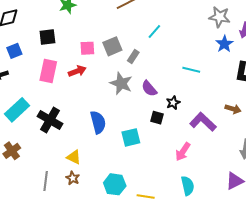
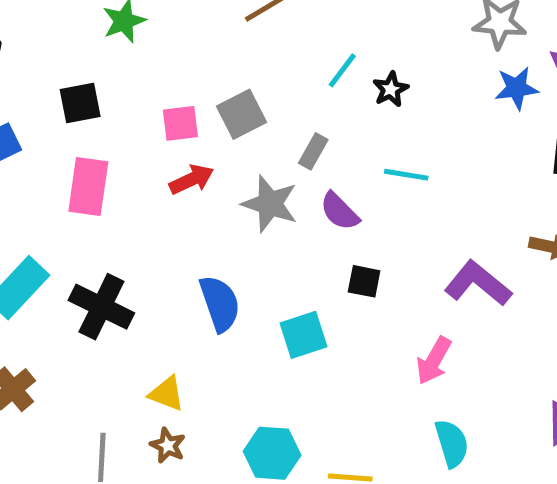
blue star: (224, 44) -> (516, 88), turned 30
gray rectangle: (133, 56) -> (313, 151), moved
cyan line: (191, 70) -> (406, 175), moved
red arrow: (77, 71) -> (192, 179), moved
black star: (173, 103) -> (391, 89), moved

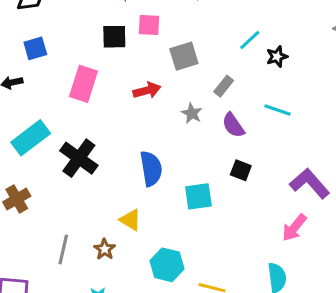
black square: (80, 103) -> (114, 37), moved
pink square: (180, 123) -> (149, 25), moved
gray star: (270, 204) -> (192, 113), size x0.6
pink arrow: (434, 361) -> (294, 228), moved
yellow triangle: (167, 394) -> (130, 220), moved

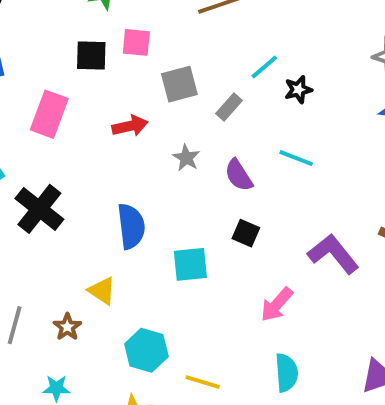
gray rectangle: (224, 86) -> (229, 107), moved
pink arrow: (294, 228) -> (277, 304), moved

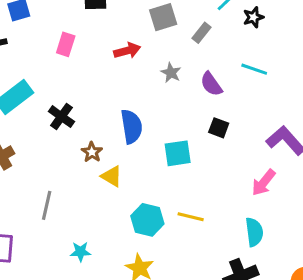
pink rectangle: (49, 114) -> (66, 44), size x0.7
black cross: (39, 209) -> (61, 117), size x0.7
pink arrow: (277, 304) -> (264, 183), moved
brown star: (67, 327) -> (92, 152), moved
yellow line: (203, 382) -> (191, 217), moved

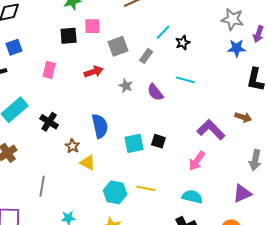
black square: (219, 128) -> (158, 141), moved
cyan semicircle: (254, 232) -> (192, 197), turned -66

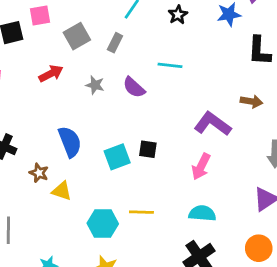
black star: (183, 43) -> (178, 15), moved

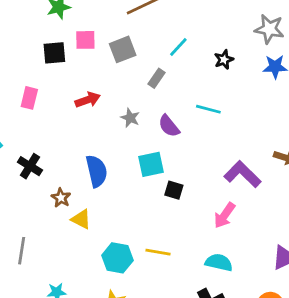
gray square: (77, 36) -> (123, 49), moved
cyan square: (117, 157) -> (151, 164), moved

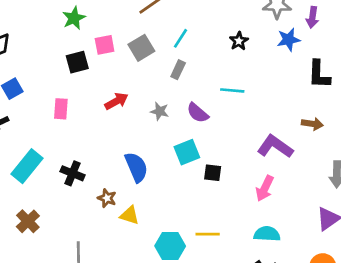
cyan line: (178, 47) -> (180, 38), moved

